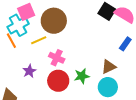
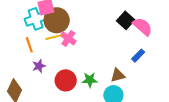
brown circle: (54, 21) -> (57, 20), moved
orange line: (11, 41) -> (29, 45), moved
pink cross: (57, 58) -> (68, 38), moved

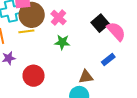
pink cross: (68, 38) -> (59, 17), moved
green star: (90, 80) -> (62, 42), moved

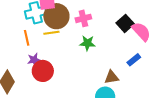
pink cross: (59, 17) -> (83, 18), turned 35
red circle: (34, 76) -> (43, 71), moved

